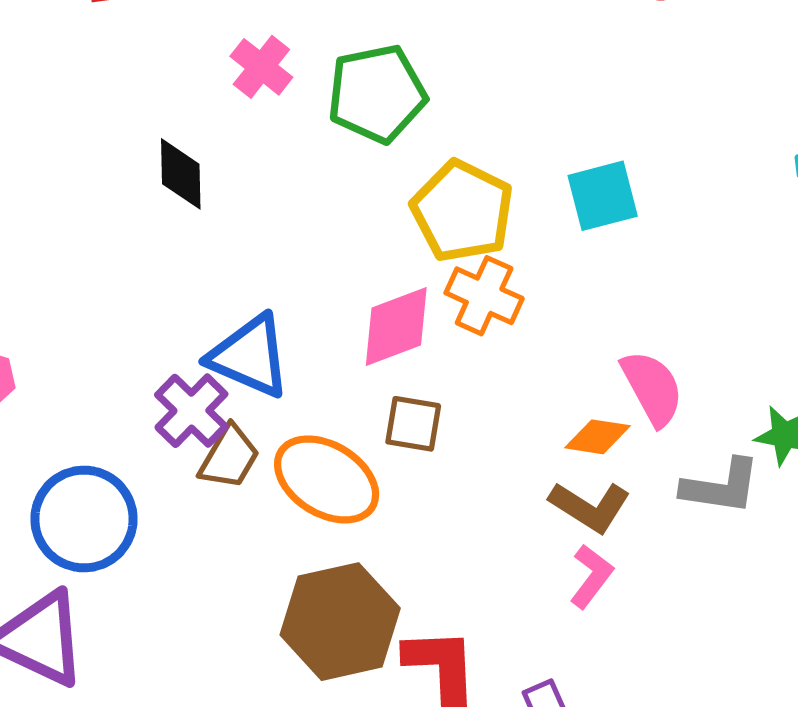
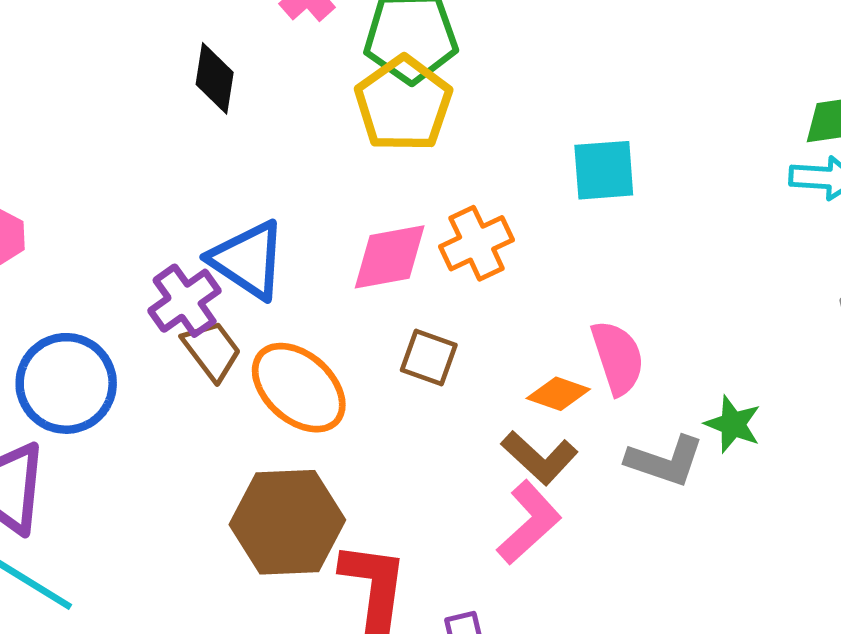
yellow pentagon: (462, 211) -> (403, 104), moved
orange cross: (484, 296) -> (477, 243), turned 30
brown square: (413, 424) -> (429, 358), moved
brown trapezoid: (229, 457) -> (212, 350), turned -78
pink L-shape: (591, 576) -> (529, 523), size x1.4

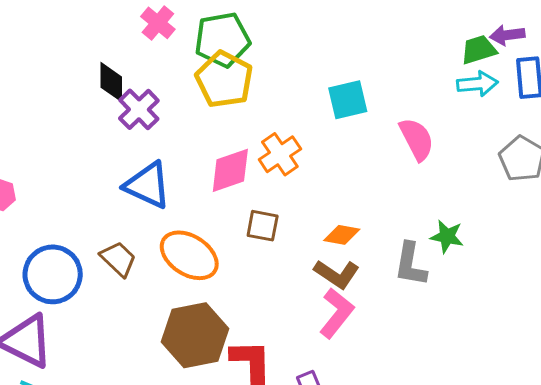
purple cross: (185, 301) -> (139, 109), moved
brown trapezoid: (212, 350) -> (118, 259), moved
pink semicircle: (618, 358) -> (417, 139), moved
gray L-shape: (665, 461) -> (410, 264), turned 90

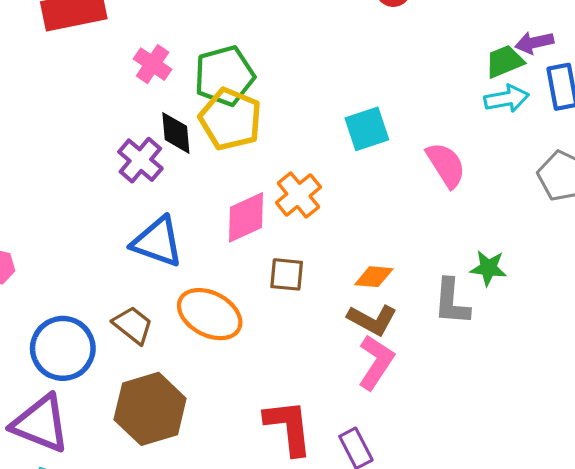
black diamond: (111, 82) -> (176, 133), moved
brown hexagon: (195, 335) -> (150, 409), moved

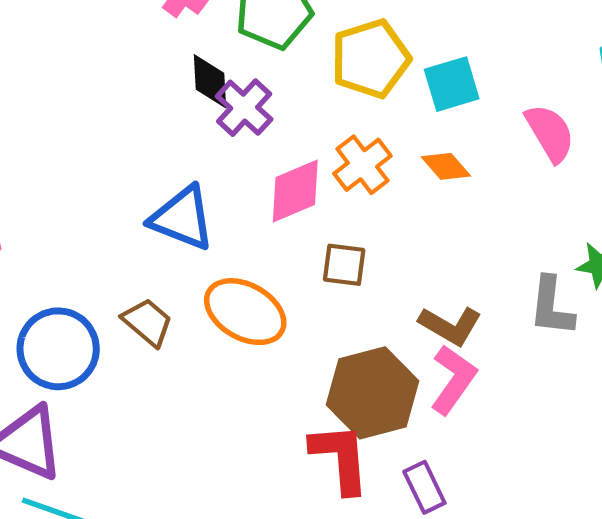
yellow pentagon: (230, 119) -> (371, 59), moved, turned 30
purple cross: (140, 160) -> (244, 108), moved
orange diamond: (374, 277) -> (446, 166), moved, turned 42
brown hexagon: (150, 409) -> (372, 393), moved

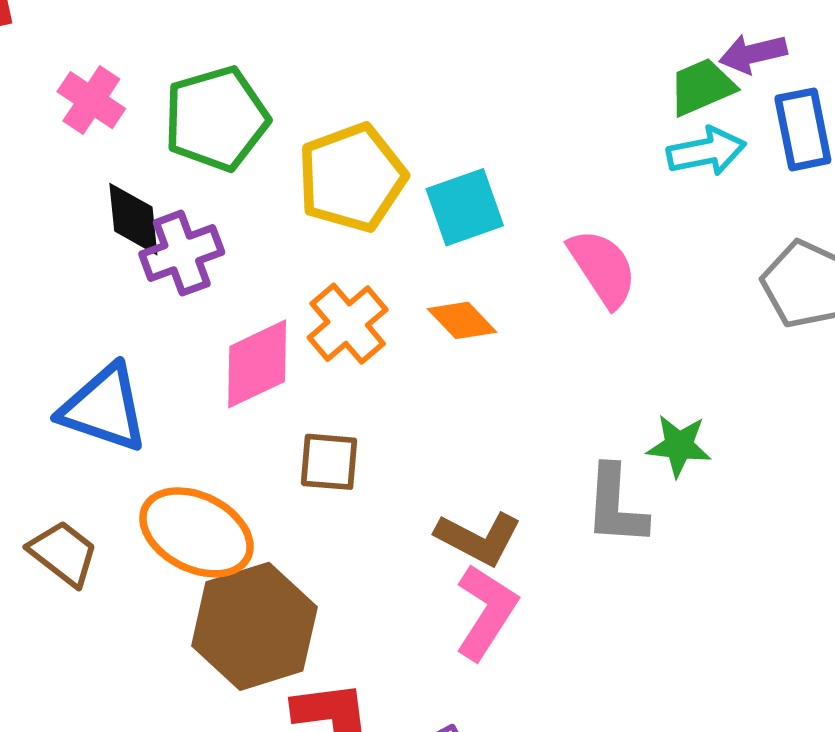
purple cross: (244, 108) -> (182, 253), turned 30
brown hexagon: (372, 393) -> (254, 626), moved

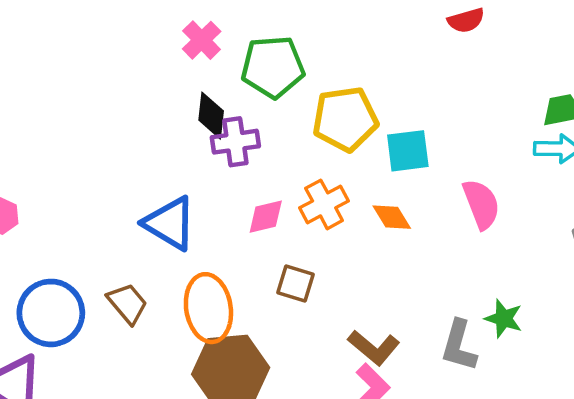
pink diamond: (257, 364) -> (266, 217), size x0.7
orange ellipse: (196, 532) -> (208, 308), turned 42

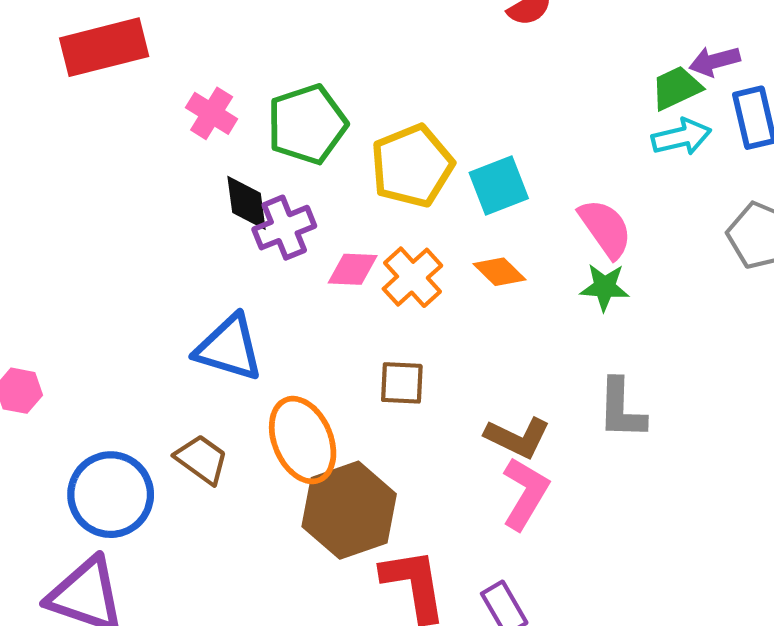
pink diamond: (266, 217) -> (353, 269), moved, turned 30
green star: (504, 318) -> (605, 287), moved

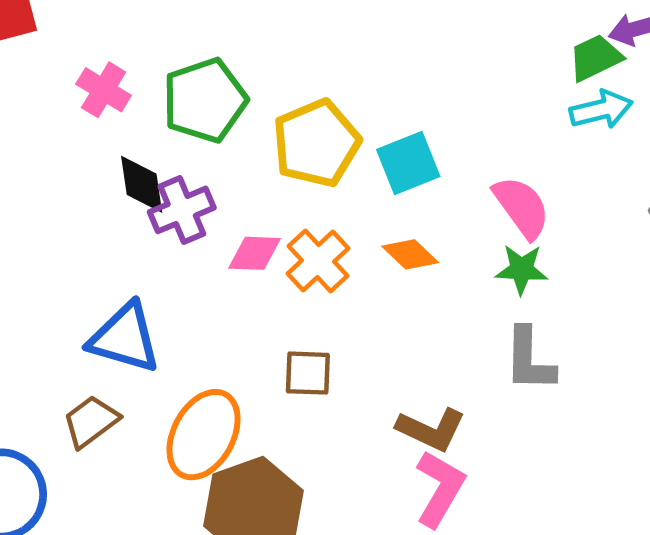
gray L-shape: (621, 409) -> (529, 360), moved
orange ellipse: (303, 440) -> (204, 435), turned 52
brown trapezoid: (202, 459) -> (91, 421), moved, turned -72

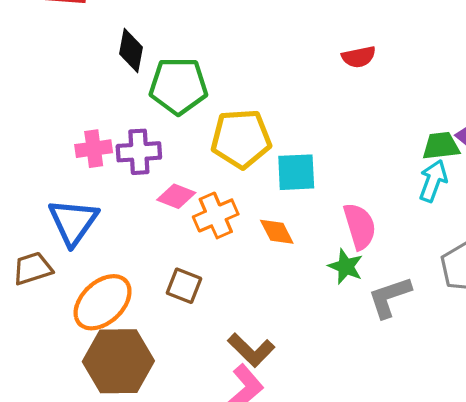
pink cross: (104, 90) -> (94, 149), moved, turned 32
cyan arrow: (601, 110) -> (433, 181), turned -75
black diamond: (142, 184) -> (131, 50), moved
blue triangle: (125, 338) -> (73, 222), turned 30
gray L-shape: (529, 360) -> (390, 297), moved, turned 51

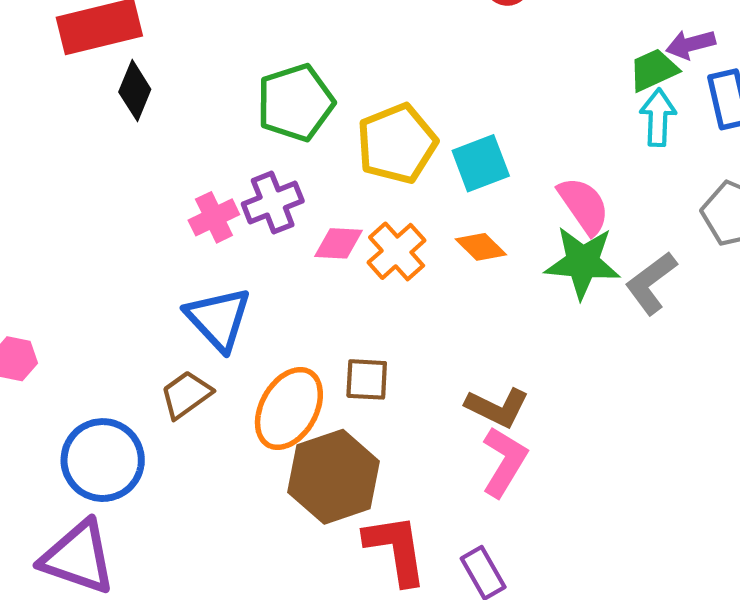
black diamond: (131, 50) -> (135, 91), moved, turned 30
green star: (346, 267) -> (583, 262), size x1.6
brown square: (184, 286) -> (367, 379), moved

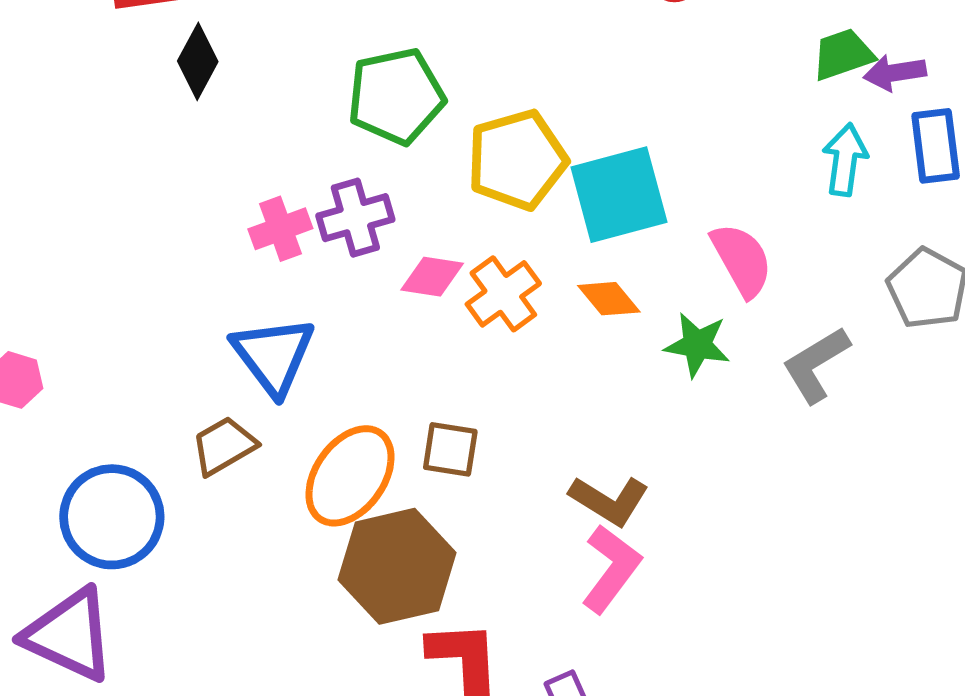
green trapezoid: (653, 70) -> (843, 54), moved
cyan square: (481, 163) -> (619, 195), size x1.4
green star: (583, 262) -> (697, 345), moved, size x0.7

